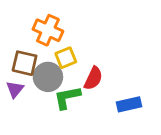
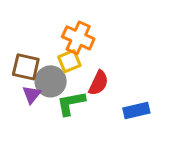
orange cross: (48, 30) -> (78, 38), moved
purple triangle: (15, 89) -> (32, 95), moved

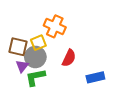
yellow square: (69, 61) -> (38, 43), moved
green L-shape: (71, 103) -> (35, 77), moved

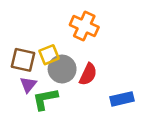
orange cross: (55, 26) -> (84, 26), moved
gray circle: (35, 57) -> (62, 69), moved

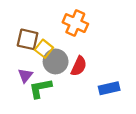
yellow square: (49, 55) -> (44, 49), turned -30
brown square: (23, 60) -> (28, 39), moved

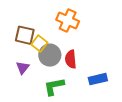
red semicircle: (79, 66) -> (71, 59), turned 150
green L-shape: (40, 88) -> (54, 86), moved

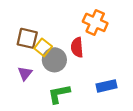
orange cross: (68, 21) -> (95, 22), moved
red semicircle: (71, 59) -> (77, 47), moved

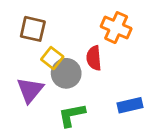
brown square: (27, 38) -> (33, 29), moved
purple triangle: (25, 73) -> (30, 90), size x1.5

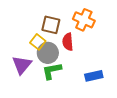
brown square: (33, 29) -> (51, 25), moved
green L-shape: (72, 115) -> (52, 71), moved

